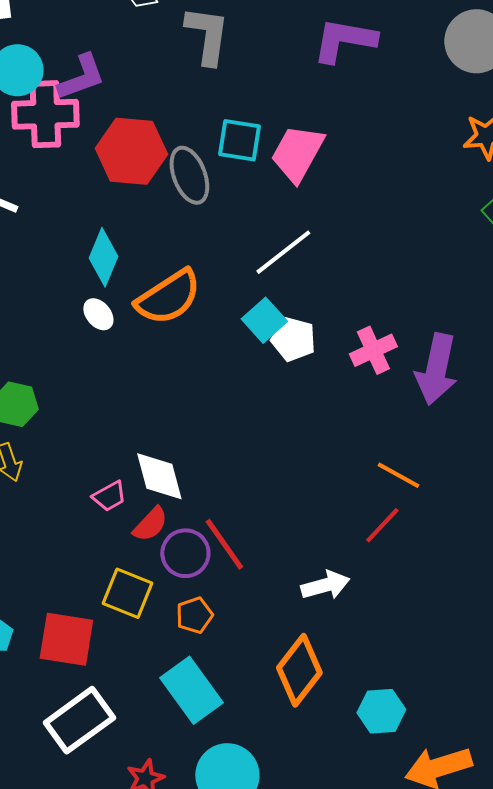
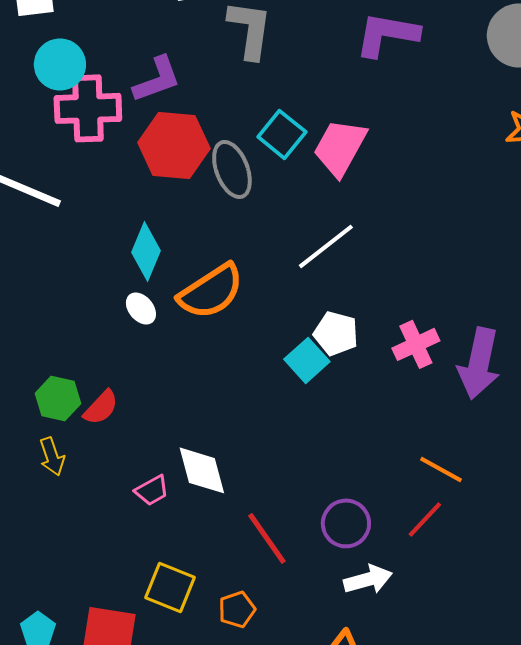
purple L-shape: (81, 77) -> (157, 79), moved
cyan square: (239, 140) -> (282, 134), turned 30
cyan square: (264, 320) -> (307, 360), moved
red semicircle: (150, 524) -> (101, 407), moved
purple circle: (185, 553) -> (346, 523), moved

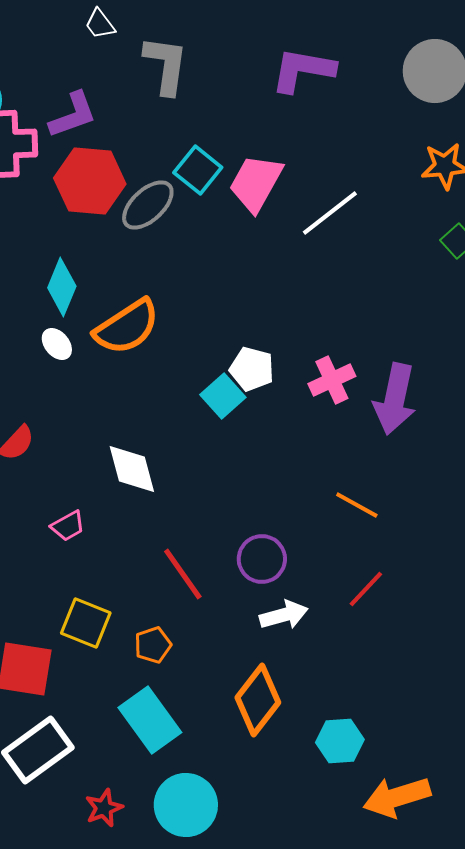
gray ellipse: (232, 169) -> (148, 205), turned 68
white line: (326, 246) -> (330, 213), moved
white diamond: (202, 470) -> (132, 469), moved
red line: (425, 519) -> (366, 589), moved

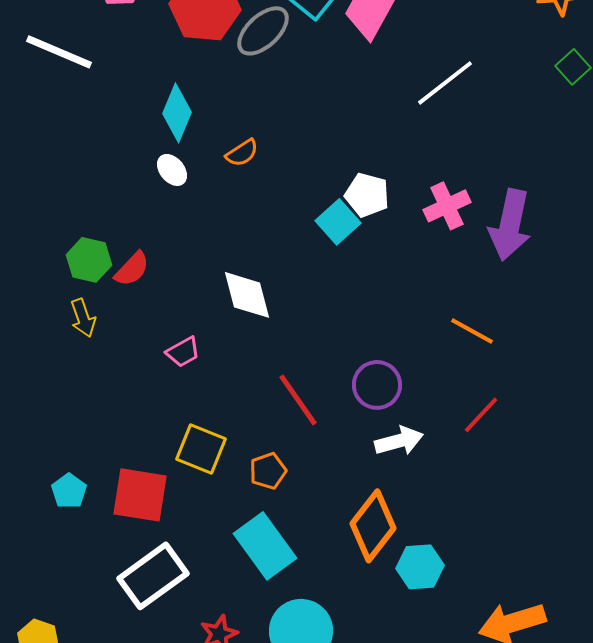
white line: (330, 213) -> (445, 83), moved
orange semicircle: (127, 327) -> (242, 153), size x0.5
cyan hexagon: (340, 741) -> (420, 567), moved

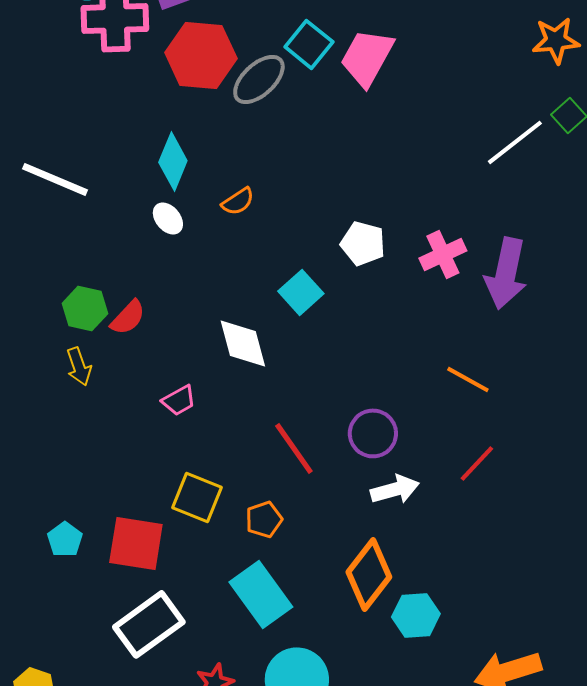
white line: (59, 52) -> (55, 179), moved
white line: (445, 83) -> (515, 142), moved
cyan square: (338, 222) -> (301, 292), moved

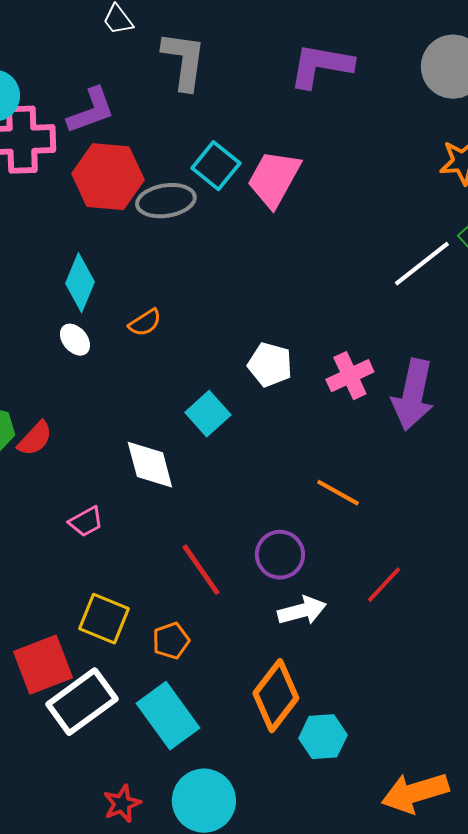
gray ellipse: (259, 79) -> (166, 201), turned 34
orange line: (468, 379) -> (338, 493), moved
red square: (136, 543) -> (43, 665), turned -30
white rectangle: (149, 624) -> (82, 702), moved

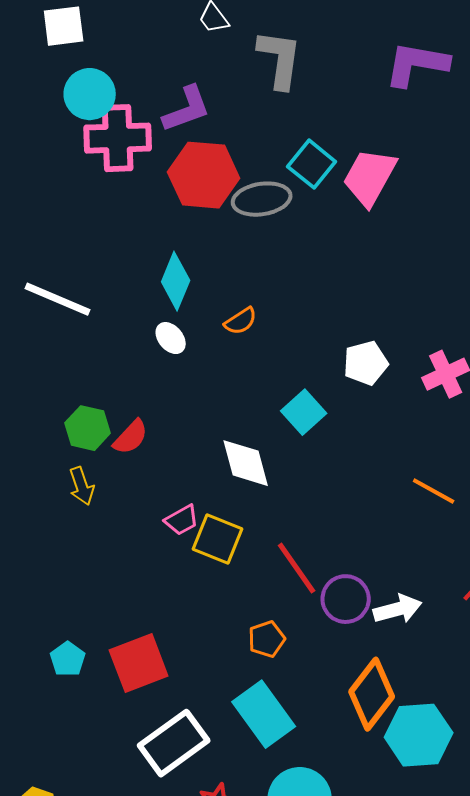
white pentagon: (270, 365) -> (366, 363), turned -30
purple circle: (280, 555) -> (346, 599), moved
yellow square: (104, 619) -> (218, 539), moved
white rectangle: (82, 702) -> (174, 743), moved
cyan hexagon: (323, 737) -> (419, 735), size x1.4

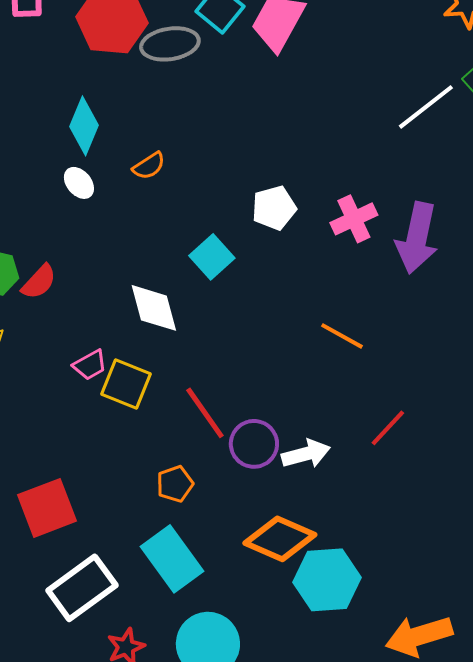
orange diamond: (372, 694) -> (280, 539), turned 76

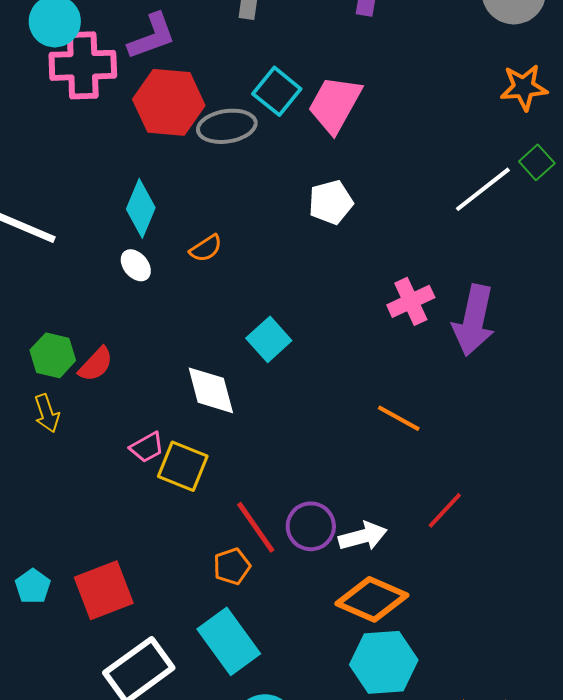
white pentagon: (274, 208) -> (331, 202), moved
red line: (205, 413) -> (256, 527), moved
orange diamond: (280, 539) -> (372, 599), moved

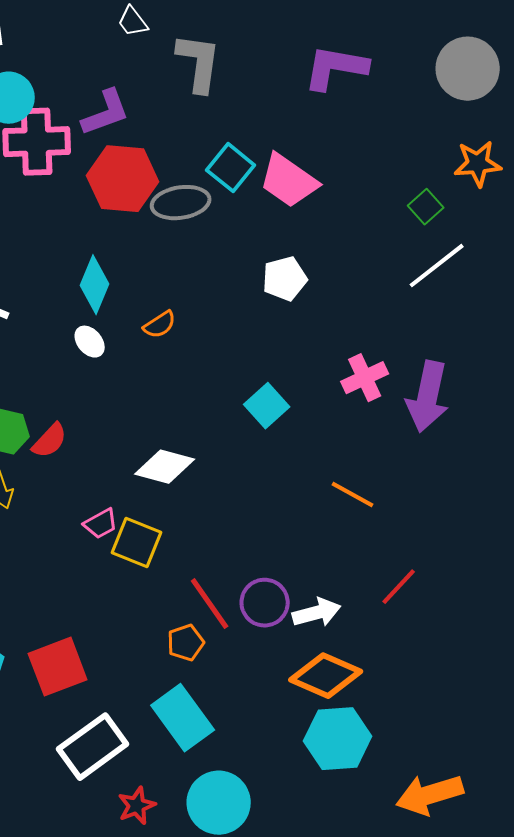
pink trapezoid: (335, 104) -> (289, 181), turned -84
green square: (537, 162) -> (426, 207), moved
cyan square: (269, 339) -> (267, 406), moved
white diamond: (211, 390) -> (165, 467), turned -60

